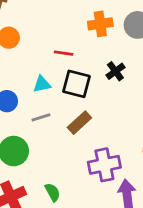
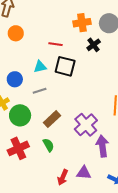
black cross: (115, 71) -> (94, 45), moved
brown rectangle: (79, 123) -> (52, 119), moved
purple cross: (104, 165) -> (86, 125), turned -30

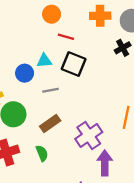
orange circle: (16, 33) -> (52, 14), moved
black cross: (94, 45) -> (123, 48), moved
blue circle: (15, 79) -> (25, 73), moved
gray line: (40, 91) -> (50, 90), moved

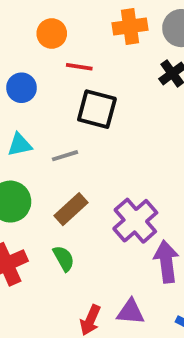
cyan triangle: (44, 61) -> (20, 145), moved
blue circle: (25, 73) -> (21, 88), moved

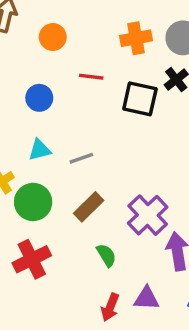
orange circle: (52, 34) -> (53, 37), moved
black square: (97, 109) -> (140, 99), moved
green semicircle: (64, 258) -> (106, 255), moved

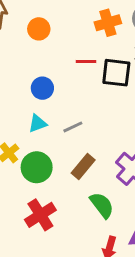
red line: (91, 77) -> (86, 62), moved
blue circle: (39, 98) -> (42, 88), moved
green semicircle: (106, 255) -> (102, 205), size x1.4

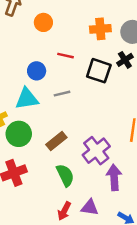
red line: (86, 62) -> (65, 56), moved
cyan triangle: (38, 124) -> (27, 99), size x1.5
gray line: (73, 127) -> (62, 94), moved

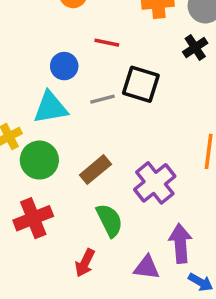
black square: (99, 71) -> (141, 84), moved
purple arrow: (114, 177) -> (180, 243), moved
red arrow: (64, 211) -> (85, 263), moved

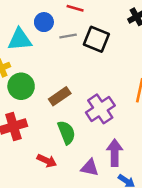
gray line: (103, 99) -> (68, 36), moved
cyan triangle: (50, 108) -> (20, 40), moved
red arrow: (85, 263) -> (47, 161), turned -96

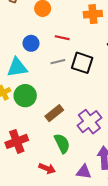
blue circle: (44, 22) -> (31, 43), moved
green circle: (21, 86) -> (25, 96), moved

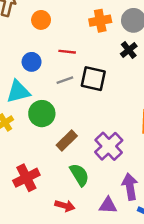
green circle: (25, 96) -> (42, 114), moved

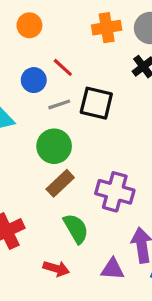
red line: (67, 52) -> (63, 67), turned 35
blue circle: (32, 62) -> (34, 80), moved
green circle: (42, 114) -> (54, 146), moved
purple cross: (109, 146) -> (115, 192), turned -32

